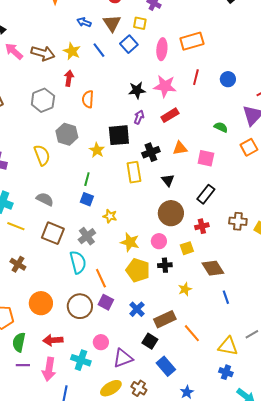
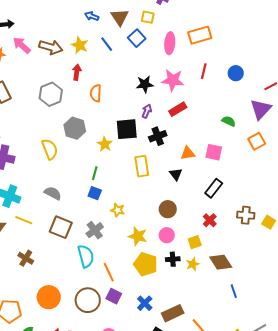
orange triangle: (180, 148) -> (188, 153), moved
black cross: (151, 152) -> (158, 136), moved
brown circle: (171, 213) -> (168, 209), moved, size x0.7
red cross: (202, 226) -> (210, 220), turned -32
yellow star: (185, 289) -> (193, 264), moved

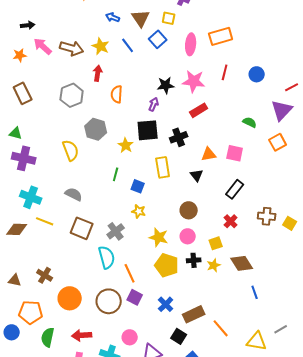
purple arrow: (147, 111) -> (154, 104), moved
blue square: (95, 193) -> (138, 186), moved
brown cross: (26, 258) -> (45, 275), moved

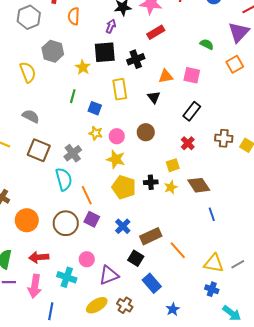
pink circle: (188, 236) -> (117, 136), moved
gray line: (281, 329) -> (238, 264), moved

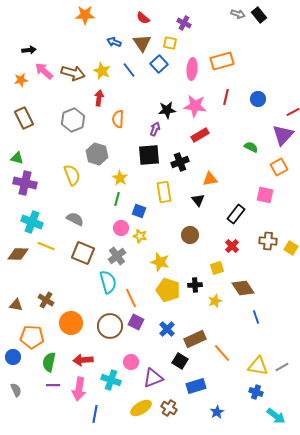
yellow star: (83, 67) -> (120, 178), moved
pink square: (192, 75) -> (265, 195), moved
pink circle: (117, 136) -> (121, 228), moved
yellow star: (171, 187) -> (215, 301), moved
blue rectangle: (152, 283) -> (196, 386), turned -66

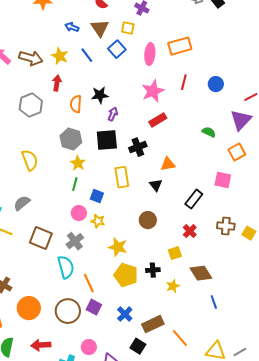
pink star: (195, 106) -> (153, 91), turned -30
black star: (167, 110) -> (100, 95), moved
gray hexagon: (97, 154) -> (71, 139), moved
gray semicircle: (75, 219) -> (22, 203), moved, turned -66

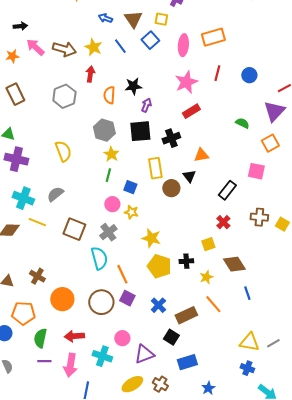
brown circle: (148, 220) -> (171, 188), moved
orange line: (180, 338) -> (213, 304), moved

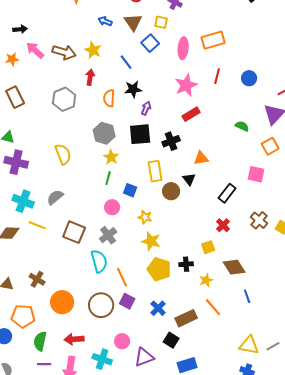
blue line: (120, 46) -> (126, 62), moved
yellow star: (131, 212) -> (145, 217), moved
brown cross: (259, 217) -> (259, 220), turned 36

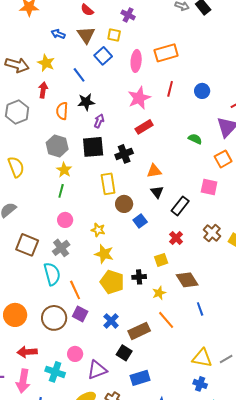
black triangle: (189, 179) -> (157, 192), moved
blue square: (130, 190) -> (140, 221), moved, turned 32

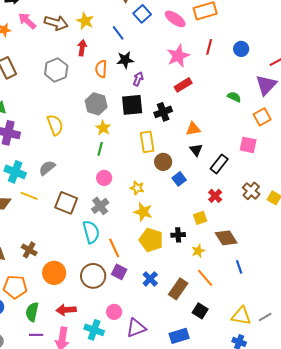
pink ellipse: (136, 61) -> (175, 19), turned -60
brown rectangle: (139, 331) -> (178, 289), turned -30
black square: (124, 353) -> (200, 311), moved

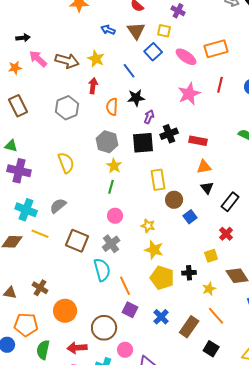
red rectangle: (183, 85) -> (198, 141), moved, turned 42
black cross: (163, 112) -> (169, 134), moved
brown circle: (93, 276) -> (104, 328), moved

